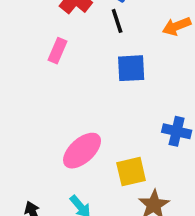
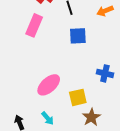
pink rectangle: (57, 51) -> (34, 25), size x1.5

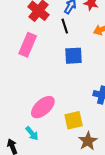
cyan arrow: (48, 118) -> (32, 133), moved

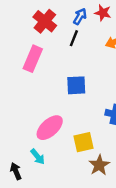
black line: (65, 26) -> (74, 38), turned 40
blue square: (74, 56) -> (76, 85), moved

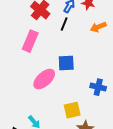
pink ellipse: (50, 128) -> (44, 79), moved

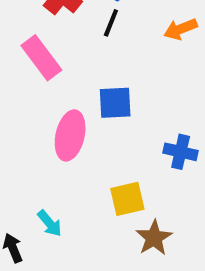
pink rectangle: (30, 41) -> (41, 58), turned -60
pink ellipse: (44, 79) -> (70, 135), turned -35

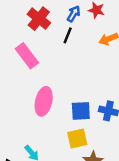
blue square: (115, 103) -> (81, 111), moved

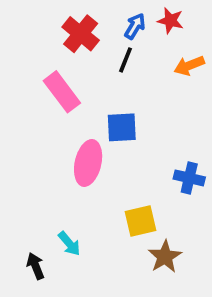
blue square: (81, 111) -> (122, 127), moved

